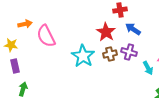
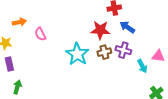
red star: (106, 32) -> (100, 30), turned -30
pink semicircle: (46, 36) -> (40, 34), size x0.6

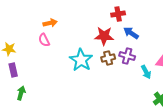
orange arrow: (19, 22) -> (50, 23), moved

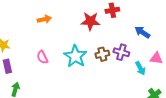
blue arrow: (131, 33) -> (142, 32), moved
red star: (104, 36) -> (90, 21), moved
pink semicircle: (44, 40) -> (42, 57), moved

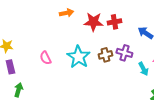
red cross: (112, 10) -> (114, 22), moved
orange arrow: (44, 19) -> (66, 13), moved

